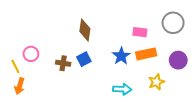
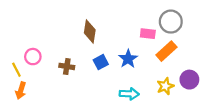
gray circle: (173, 23) -> (171, 22), moved
orange rectangle: (146, 54) -> (166, 51), moved, turned -30
blue square: (84, 59) -> (101, 62), moved
purple circle: (178, 60) -> (189, 80), moved

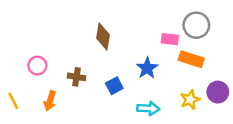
orange rectangle: (166, 51) -> (191, 59), turned 60
blue square: (101, 62) -> (114, 86), moved
yellow line: (16, 70) -> (13, 101), moved
orange arrow: (21, 91) -> (50, 101), moved

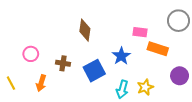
gray circle: (196, 25) -> (178, 21), moved
blue square: (114, 86) -> (94, 71), size x1.5
yellow star: (190, 100) -> (145, 87), moved
cyan arrow: (148, 108) -> (122, 89), turned 102

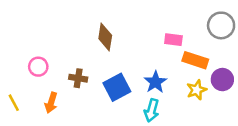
blue star: (121, 56) -> (155, 82), moved
purple circle: (180, 76) -> (222, 80), moved
yellow star: (145, 87) -> (197, 90), moved

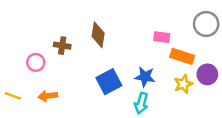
brown cross: (78, 78) -> (62, 46), moved
blue star: (155, 82) -> (145, 77), turned -30
yellow line: (14, 103) -> (13, 96), turned -42
orange arrow: (51, 103) -> (48, 96), turned 66

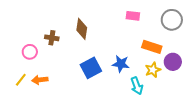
pink rectangle: (162, 37) -> (133, 16), moved
yellow line: (13, 96) -> (21, 80), moved, turned -72
cyan arrow: (141, 103) -> (137, 86), moved, turned -36

